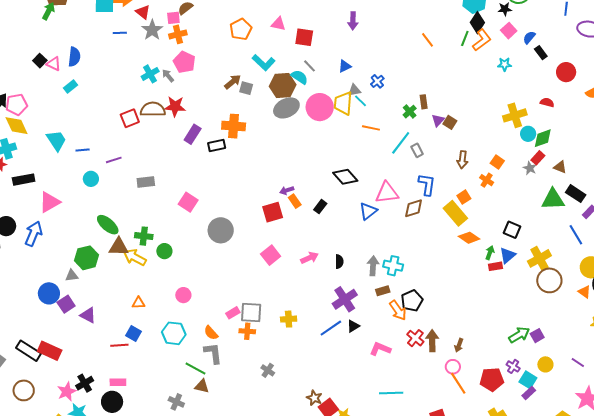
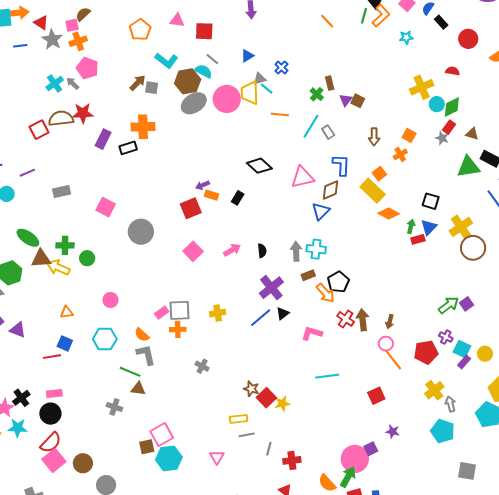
orange cross: (487, 180) -> (400, 154), turned 32
orange rectangle: (295, 201) -> (212, 195), turned -32
blue triangle: (368, 211) -> (321, 211), moved
yellow circle: (545, 364) -> (485, 354), moved

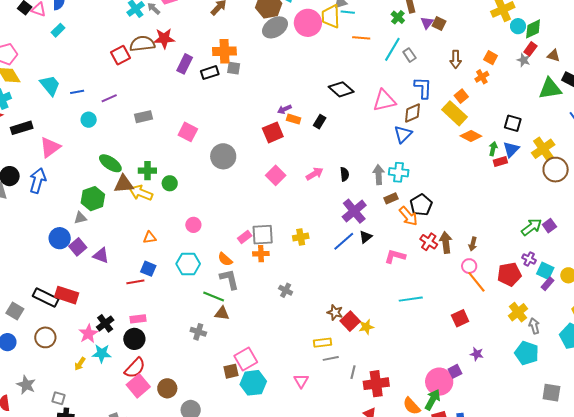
gray square: (152, 88) -> (234, 68), moved
cyan line: (267, 89) -> (348, 12), turned -32
red cross: (292, 460) -> (376, 384), size x1.4

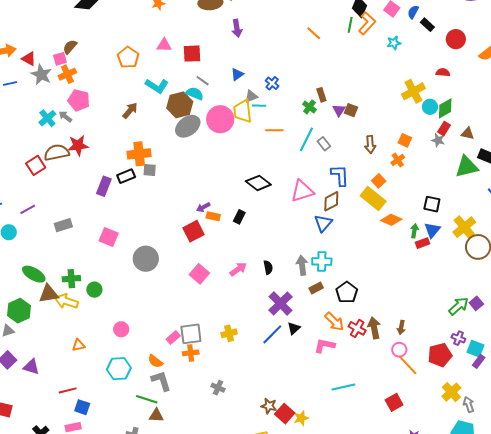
purple rectangle: (185, 64) -> (104, 186), moved
orange arrow: (408, 216) -> (334, 322), moved
blue square: (148, 269) -> (82, 407), moved

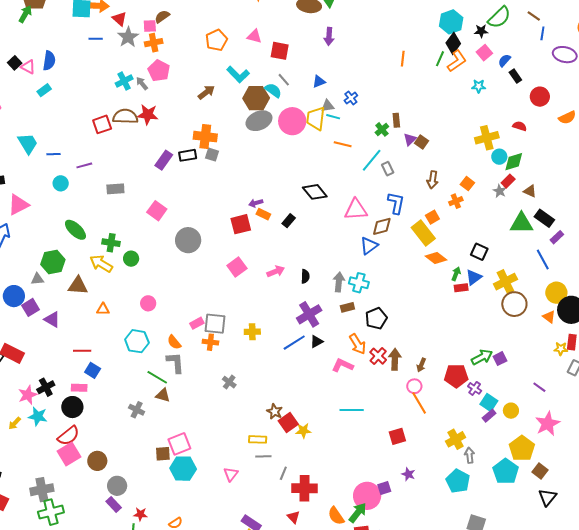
orange line: (314, 33) -> (403, 59), turned 42
brown triangle: (49, 294) -> (78, 286), moved
red pentagon: (440, 355) -> (456, 376), moved

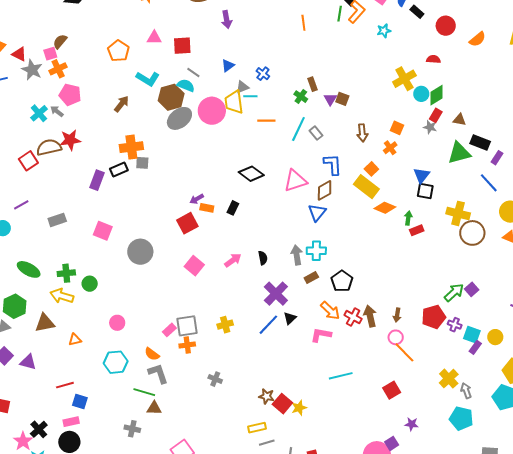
blue triangle: (474, 277) -> (421, 175), moved
yellow cross: (505, 282) -> (458, 213), turned -35

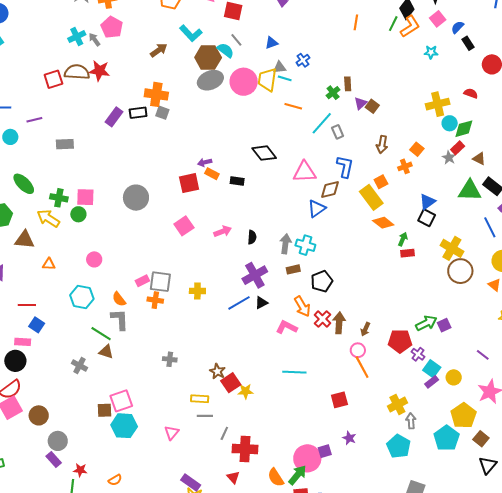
black rectangle: (233, 208) -> (237, 181), turned 56
pink square: (103, 231) -> (85, 197), moved, turned -36
gray cross: (215, 379) -> (170, 359), moved, turned -32

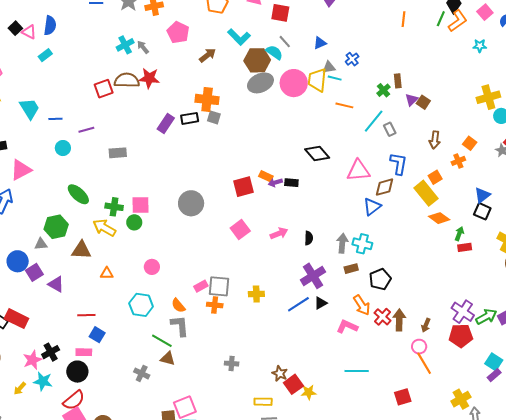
pink pentagon: (112, 27) -> (178, 32), moved
purple arrow: (205, 162) -> (275, 183), moved
purple cross: (418, 354) -> (463, 312), moved, size x1.6

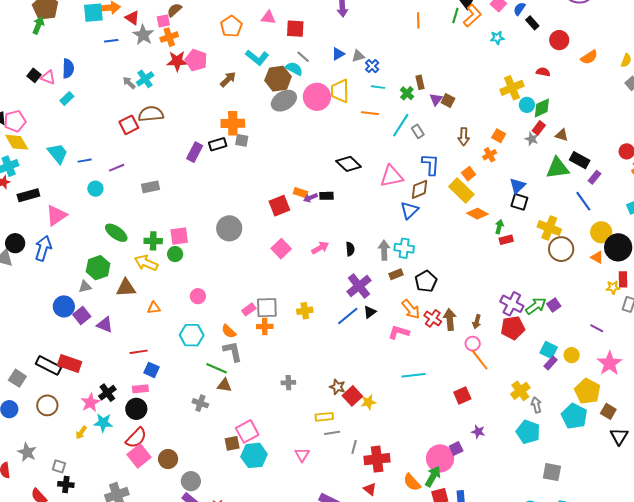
gray arrow: (143, 47) -> (129, 83), moved
gray triangle: (329, 67) -> (358, 56), moved
red star: (149, 78) -> (177, 61), moved
cyan line: (335, 78) -> (378, 87), moved

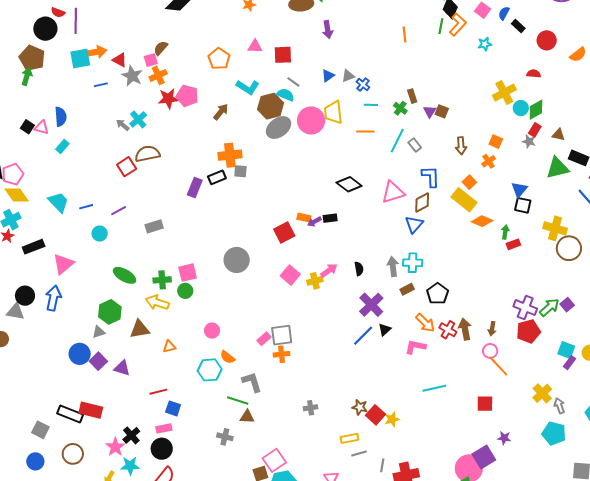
yellow cross: (305, 311) -> (315, 281), moved
orange semicircle: (229, 331) -> (228, 357), moved
red square: (462, 396) -> (485, 404), turned 30
purple square: (456, 449) -> (484, 457), size x1.6

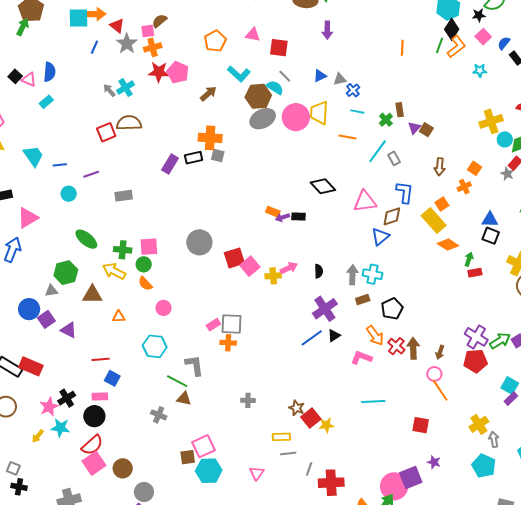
blue line: (101, 85) -> (94, 47), turned -64
blue triangle: (519, 190) -> (490, 220), turned 42
red square: (284, 232) -> (234, 258), moved
orange semicircle: (228, 357) -> (145, 284), moved

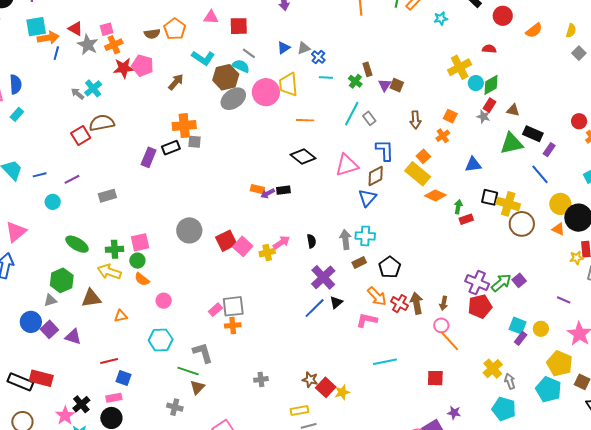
orange arrow: (95, 14) -> (48, 38), moved
brown semicircle: (160, 21) -> (152, 34), moved, turned -140
orange line: (348, 137) -> (305, 120), moved
black square: (491, 236) -> (490, 197), moved
brown triangle: (184, 399) -> (197, 387), turned -49

